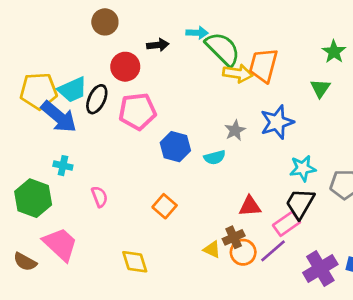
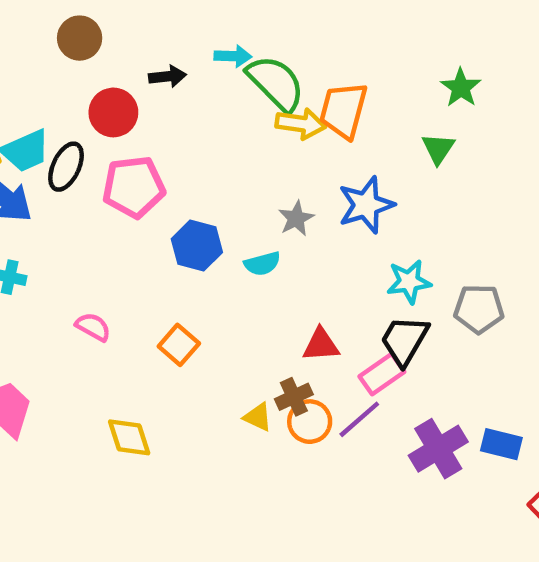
pink semicircle: (100, 197) -> (93, 327), moved, turned -40

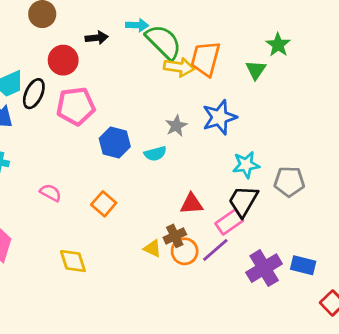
green triangle: (438, 149) -> (256, 70), moved

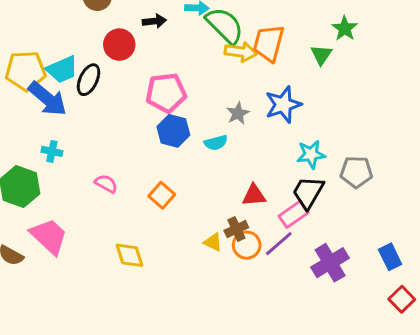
pink pentagon: (76, 106) -> (166, 93), moved
blue rectangle: (303, 265) -> (390, 257), moved, turned 50

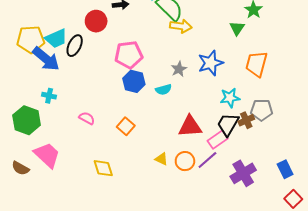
orange trapezoid: (269, 43) -> (256, 64), moved
red triangle: (254, 195) -> (190, 126), size x1.4
brown cross: (236, 229) -> (246, 120), moved

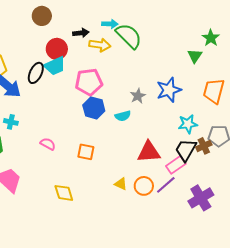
yellow arrow: (181, 26) -> (100, 45), moved
cyan trapezoid: (56, 38) -> (55, 66), moved
orange square: (126, 126) -> (86, 152), turned -30

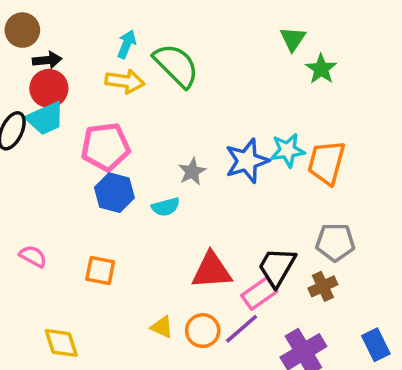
cyan arrow: (110, 24) -> (127, 44), moved, turned -70
black arrow: (81, 33) -> (47, 60), moved
green triangle: (195, 56) -> (293, 39), moved
cyan star: (188, 124) -> (288, 150), moved
brown cross: (204, 146) -> (323, 286), moved

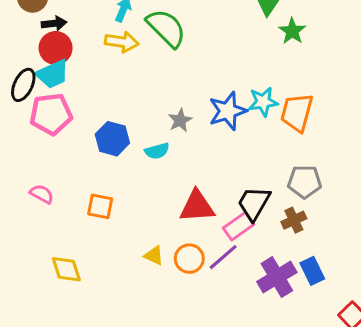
pink pentagon: (105, 147) -> (51, 114), moved
blue rectangle: (376, 345) -> (312, 271), moved

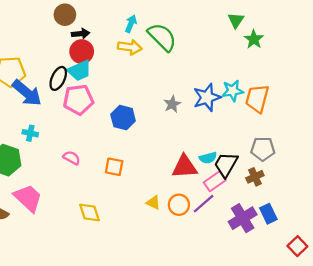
cyan semicircle: (157, 151) -> (208, 158), moved

